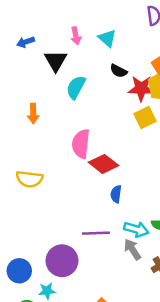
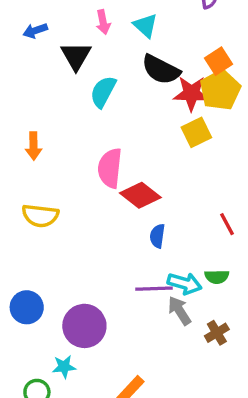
black semicircle: (119, 71) -> (161, 70), size x1.6
orange arrow: (33, 114) -> (33, 146), moved
purple line: (96, 233) -> (154, 289), moved
blue circle: (19, 271) -> (27, 307), moved

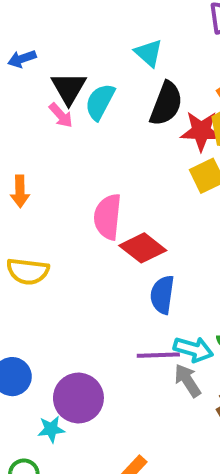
pink arrow: (103, 22) -> (61, 115), moved, turned -30
black semicircle: (161, 70) -> (166, 104), turned -96
cyan semicircle: (103, 92) -> (100, 102), moved
blue semicircle: (157, 236) -> (162, 295), size x1.4
cyan star: (64, 367) -> (51, 429), moved

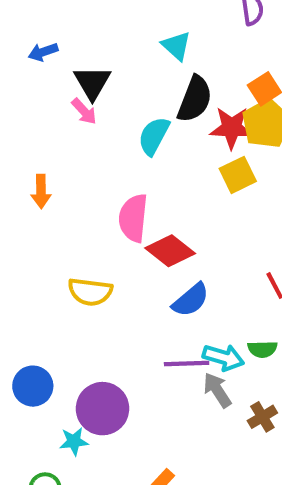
cyan semicircle: (100, 102) -> (154, 136), moved
yellow semicircle: (28, 271) -> (90, 292), moved
blue semicircle: (162, 295) -> (191, 300), turned -138

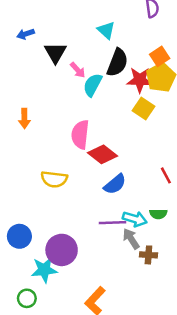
pink arrow: (84, 111) -> (78, 70), moved
yellow square: (238, 175) -> (143, 108), turned -30
brown cross: (262, 417) -> (148, 255), moved, turned 35
cyan star: (74, 441) -> (44, 270), size x1.5

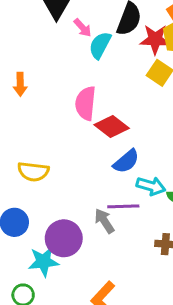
yellow semicircle: (54, 179) -> (33, 172), moved
cyan arrow: (135, 219) -> (151, 186), moved
gray arrow: (131, 239) -> (104, 221), moved

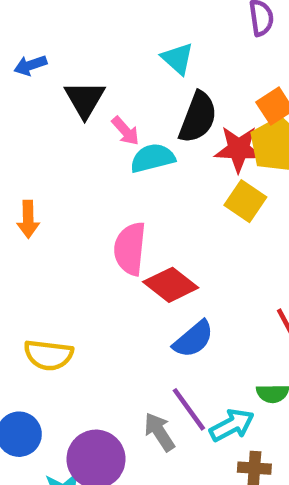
cyan semicircle: (100, 45) -> (153, 158), turned 48
cyan arrow: (151, 186) -> (232, 425), moved, turned -44
purple line: (123, 206) -> (189, 409), turned 56

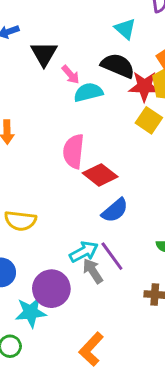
cyan triangle: (177, 59) -> (125, 29), moved
black semicircle: (198, 117) -> (118, 66), turned -88
cyan arrow: (232, 425) -> (84, 252), moved

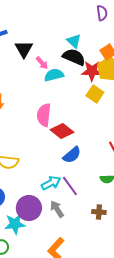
cyan triangle: (125, 29) -> (74, 41), moved
gray arrow: (93, 271) -> (57, 209), moved

